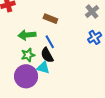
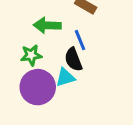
green star: (28, 55) -> (31, 55), moved
cyan triangle: (43, 68) -> (65, 77), turned -40

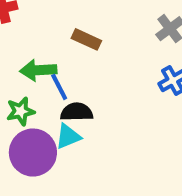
blue line: (80, 40) -> (59, 87), moved
black semicircle: (73, 59) -> (77, 112), turned 115

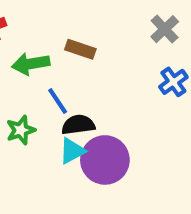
green arrow: (38, 70) -> (31, 64), moved
purple circle: (33, 153) -> (105, 160), moved

